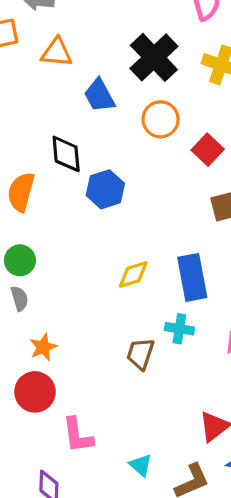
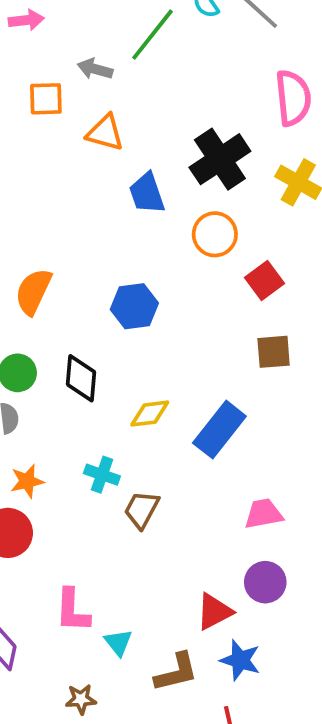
black diamond: (66, 154) -> (81, 378), moved
blue rectangle: (192, 277) -> (219, 430), turned 39
cyan cross: (179, 329) -> (102, 475), moved
pink L-shape: (78, 435) -> (72, 610), moved

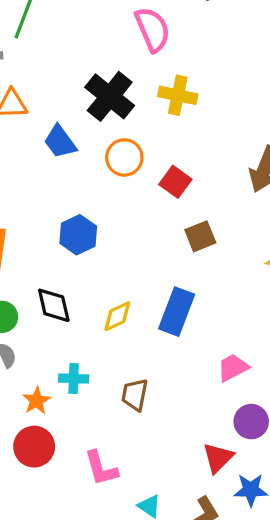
cyan cross: (102, 475) -> (74, 378), moved
pink L-shape: (72, 610) -> (101, 468), moved

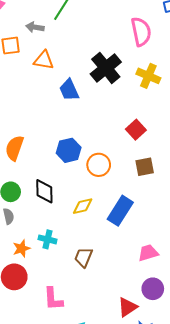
orange circle: (124, 157) -> (99, 165), moved

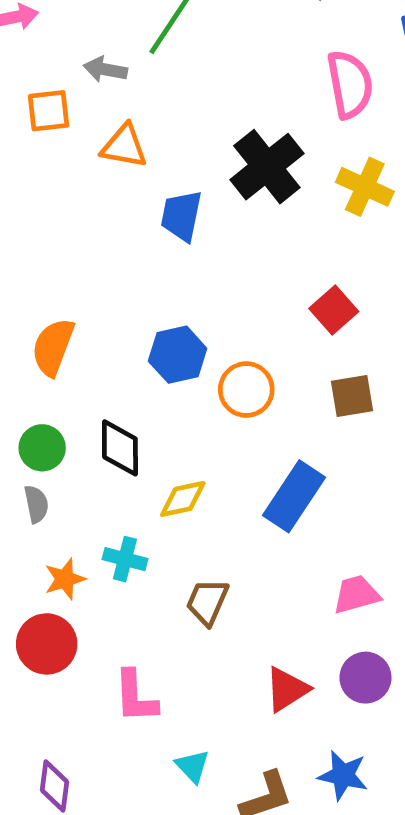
blue trapezoid: (69, 90) -> (181, 216), turned 35
yellow diamond: (83, 206) -> (183, 499), moved
red triangle: (127, 307) -> (287, 689), moved

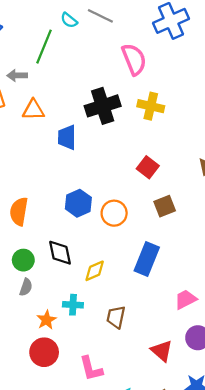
black cross: (267, 167) -> (103, 106), turned 32
gray semicircle: (36, 504) -> (26, 287), turned 42
red triangle: (287, 689) -> (162, 351), turned -35

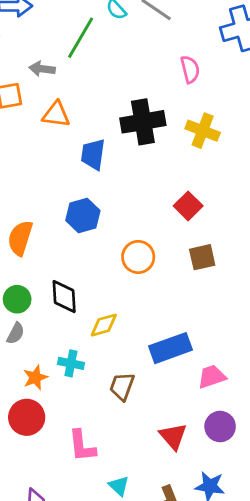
pink semicircle: (134, 59) -> (190, 69), size x0.7
blue hexagon: (78, 203) -> (83, 216), moved
blue rectangle: (147, 259) -> (171, 348), moved, turned 40

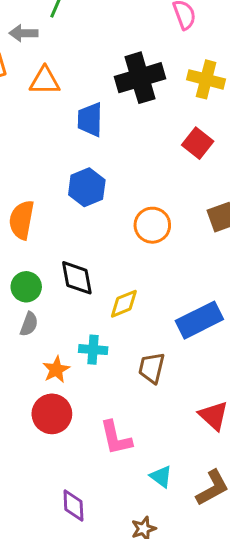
red square: (188, 206) -> (198, 143), moved

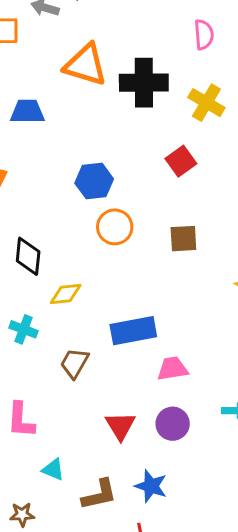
orange triangle: (45, 81) -> (86, 65), moved, size x1.4
blue trapezoid: (90, 120) -> (27, 112), moved, turned 72
blue hexagon: (87, 187) -> (94, 181), moved
cyan triangle: (161, 477) -> (53, 470), turned -30

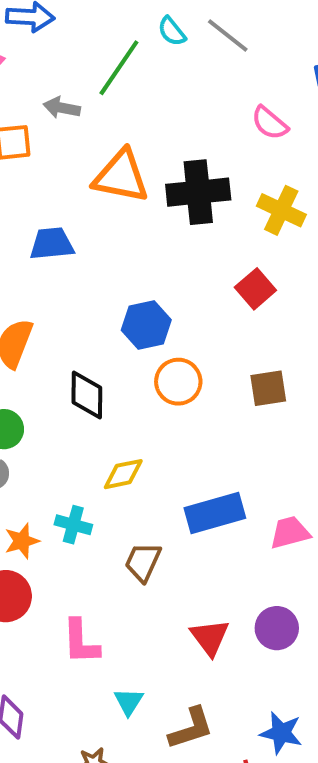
pink semicircle: (204, 35) -> (270, 123), turned 140
black diamond: (28, 256) -> (87, 395), moved
pink trapezoid: (172, 369) -> (290, 533), moved
cyan triangle: (53, 470) -> (129, 702), turned 45
blue star: (151, 486) -> (281, 733), moved

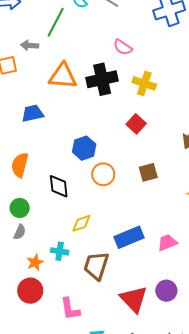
pink semicircle: (270, 123) -> (123, 47), moved
brown trapezoid: (143, 562) -> (96, 266), size x1.4
red triangle: (210, 637) -> (134, 299), size x1.4

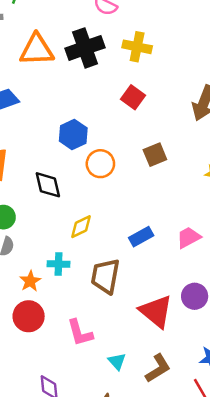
blue rectangle: (129, 237) -> (141, 237), size x0.7

